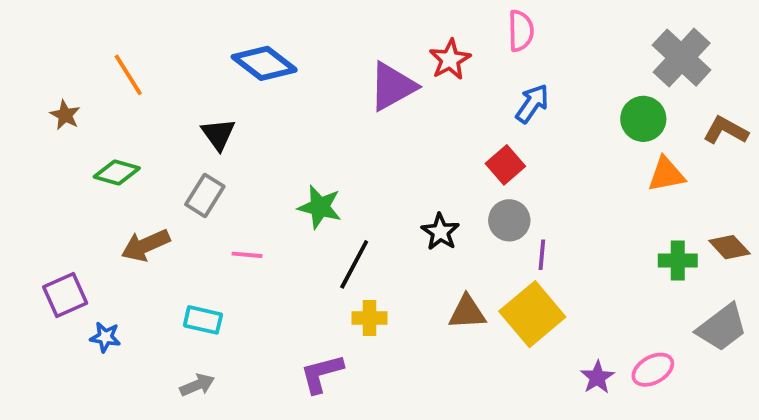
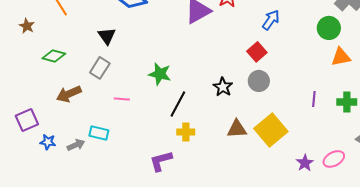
purple line: (542, 255) -> (314, 99), moved
gray arrow: (197, 385) -> (76, 145), moved

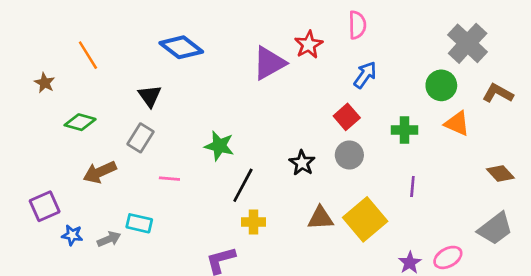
orange triangle: (341, 57) -> (457, 123), turned 35
purple line: (314, 99) -> (412, 187), moved
green cross: (347, 102) -> (405, 130), moved

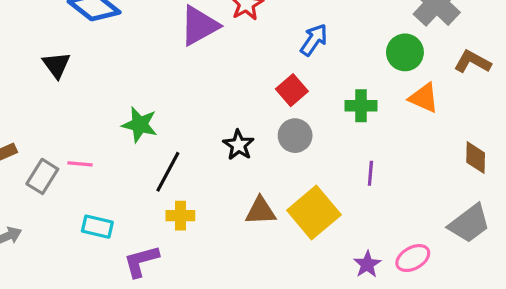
gray rectangle: (141, 138) -> (42, 176), moved
brown diamond: (500, 173) -> (476, 158), turned 44
cyan rectangle: (139, 223) -> (97, 227), moved

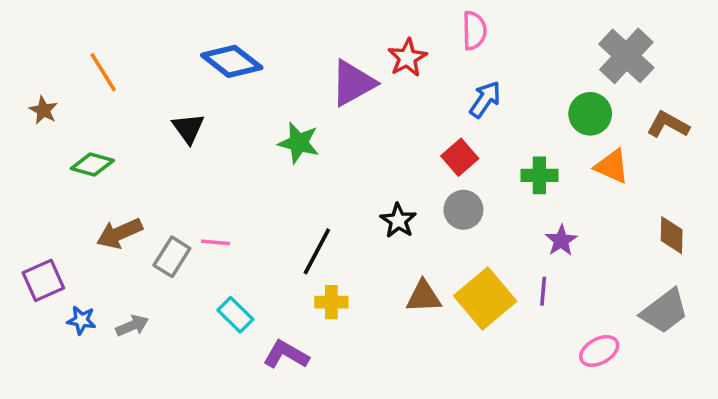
green star: (140, 125) -> (299, 143), moved
purple line: (370, 173) -> (543, 291), moved
cyan rectangle: (97, 227) -> (235, 315), turned 32
purple L-shape: (141, 261) -> (286, 355), turned 45
purple star: (367, 264) -> (561, 241), moved

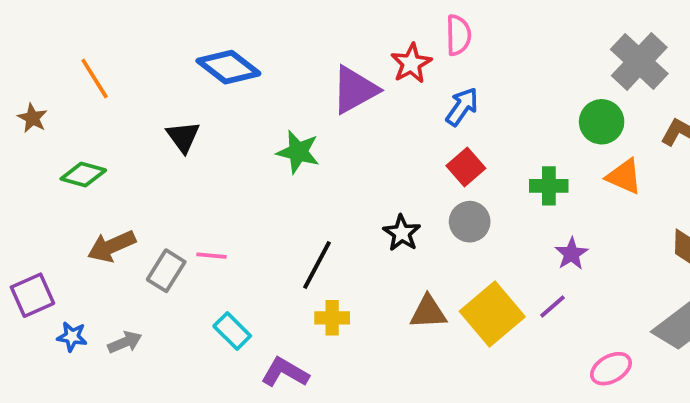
pink semicircle: (474, 31) -> (458, 35), moved
blue arrow: (485, 99) -> (462, 107), moved
purple line: (543, 291) -> (553, 306), turned 44

